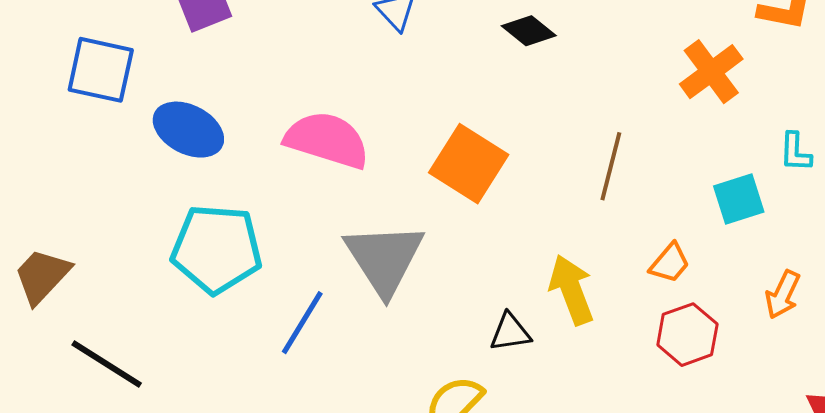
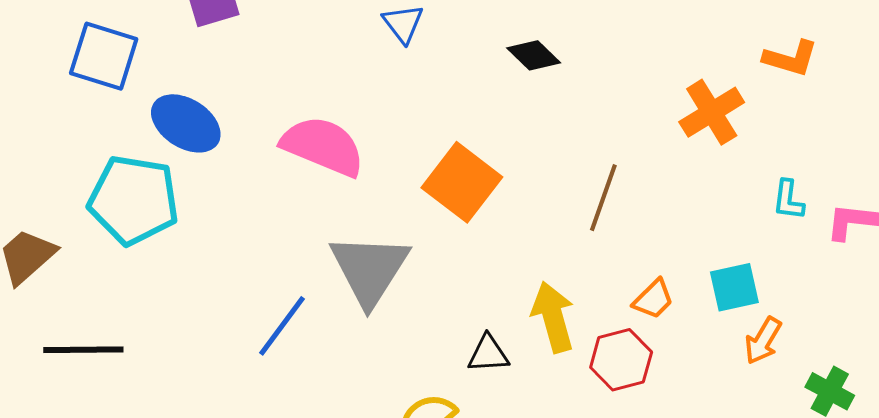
cyan square: (739, 199) -> (734, 287), moved
cyan pentagon: (217, 249) -> (134, 200), moved
red hexagon: (687, 335) -> (621, 360), moved
black line: (107, 364) -> (83, 350), turned -38

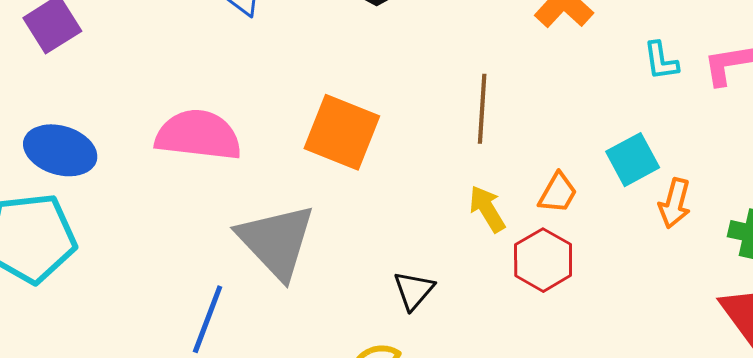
yellow arrow: (553, 317) -> (487, 209), moved, size x0.7
black triangle: (488, 354) -> (414, 290), turned -30

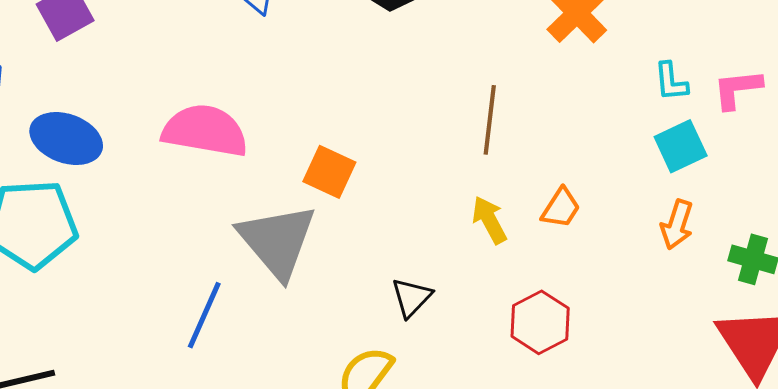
orange square: (342, 132) -> (329, 172), moved, size x0.7
cyan square: (633, 160) -> (681, 146), moved
red hexagon: (543, 260) -> (540, 322), moved

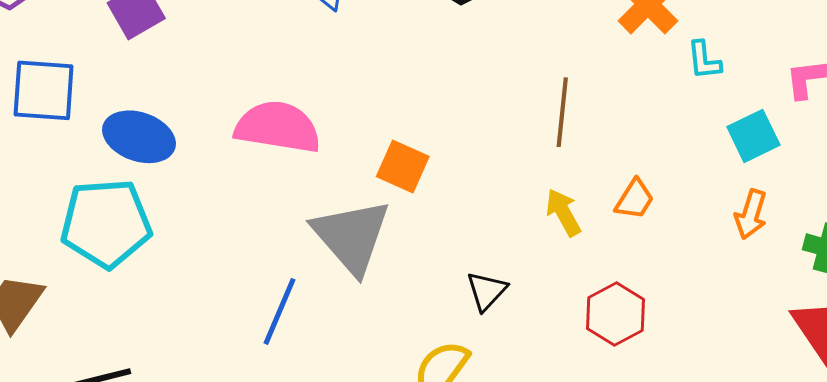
cyan L-shape: (671, 82) -> (704, 60), moved

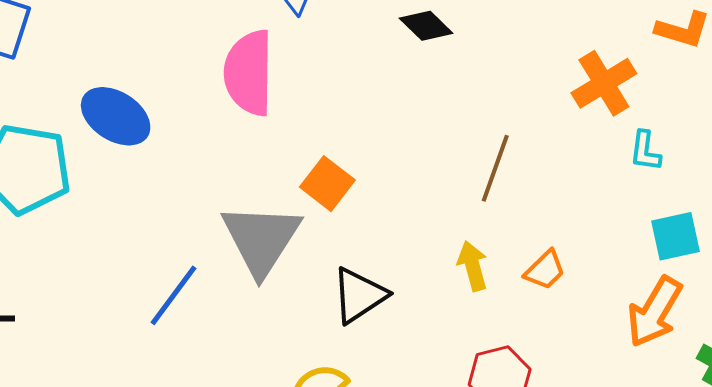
pink semicircle: (278, 127) -> (249, 73), moved, turned -112
blue ellipse: (139, 137) -> (116, 116), moved
orange arrow: (751, 214) -> (655, 312), size x1.5
black triangle: (487, 291) -> (359, 295), moved, size x1.4

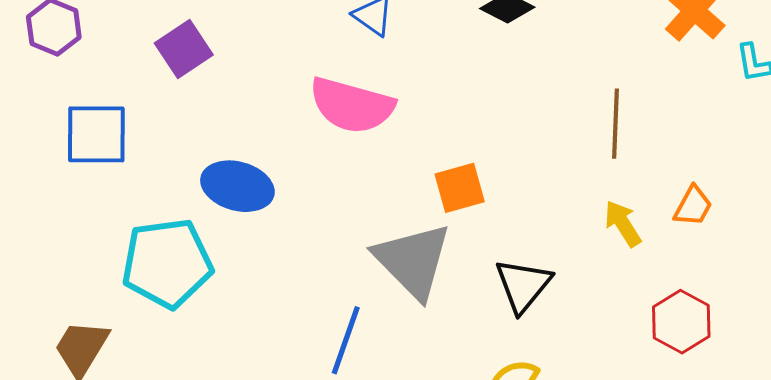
pink semicircle: (249, 73) -> (352, 105), turned -58
orange square: (327, 184) -> (460, 188), turned -36

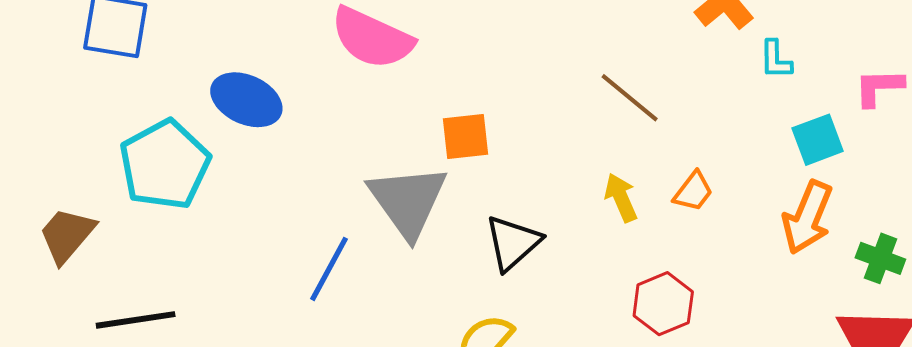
brown line: (616, 124) -> (630, 98), turned -62
cyan pentagon: (167, 263) -> (165, 165), turned -30

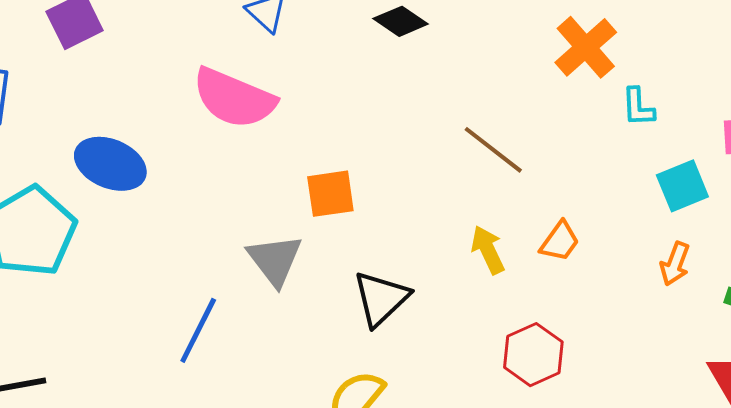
gray triangle: (408, 201) -> (275, 260), size x0.7
orange arrow: (808, 217) -> (675, 264), size x0.6

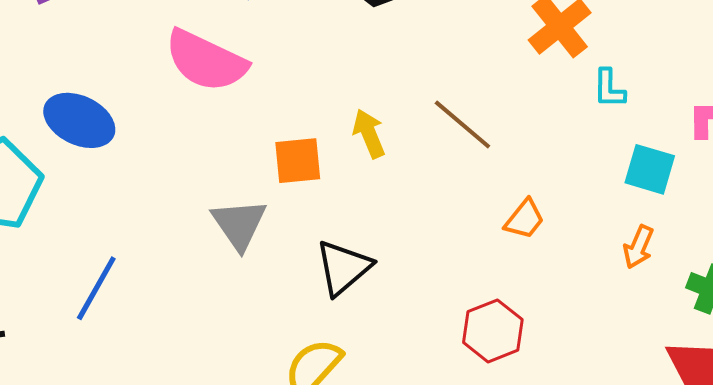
cyan square: (682, 186) -> (650, 169), turned 36
yellow arrow: (488, 250) -> (369, 134), moved
blue line: (198, 330) -> (96, 288), moved

